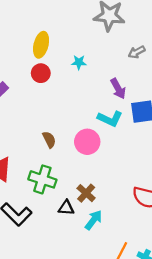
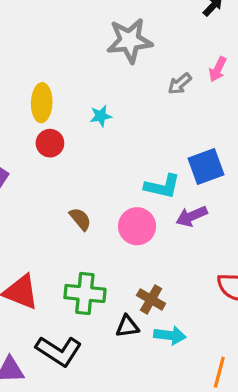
purple arrow: (118, 89) -> (192, 216), moved, turned 108
brown semicircle: (49, 140) -> (80, 219), moved
cyan arrow: (94, 220) -> (170, 335), turned 72

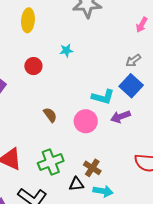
gray arrow: (180, 84) -> (133, 61), moved
yellow ellipse: (42, 103) -> (28, 20), moved
blue square: (206, 166) -> (131, 86), turned -30
green cross: (85, 293) -> (51, 162), turned -30

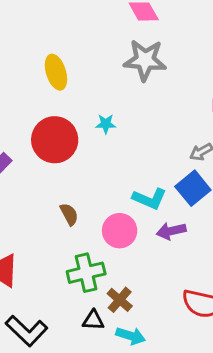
yellow ellipse: (28, 20) -> (56, 72), turned -30
red circle: (33, 66) -> (55, 140), size x1.8
green cross: (51, 162) -> (86, 273), moved

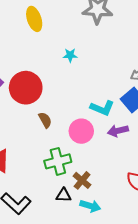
red circle: (55, 140) -> (26, 88), moved

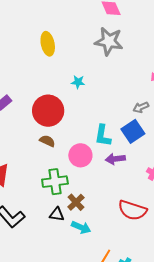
red circle: (26, 88) -> (48, 111), moved
cyan L-shape: (102, 108) -> (103, 136), turned 70
brown semicircle: (45, 120) -> (47, 141), turned -42

